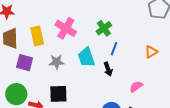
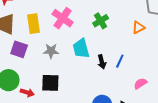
blue line: (114, 49) -> (120, 61), moved
orange triangle: (151, 52) -> (138, 27), moved
pink semicircle: (136, 87) -> (140, 83), moved

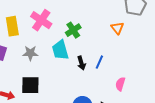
green cross: (101, 21) -> (73, 30), moved
orange triangle: (138, 27) -> (117, 28), turned -40
pink semicircle: (140, 83) -> (120, 84), turned -40

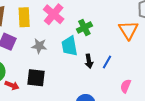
orange triangle: (117, 28) -> (128, 30), size x1.5

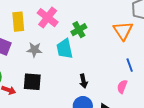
black arrow: (89, 61) -> (83, 81), moved
blue line: (107, 62) -> (130, 65), moved, turned -48

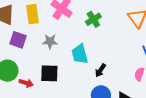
cyan trapezoid: (65, 49) -> (80, 54), moved
black arrow: (83, 81) -> (100, 70), turned 48

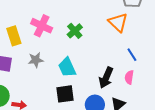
black arrow: (100, 70) -> (106, 78), moved, size x1.5
black square: (49, 73) -> (65, 94), moved

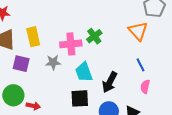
pink cross: (42, 26) -> (71, 44), moved, turned -35
blue line: (132, 55) -> (140, 65), moved
black arrow: (106, 78) -> (110, 82), moved

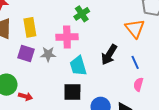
green cross: (94, 36) -> (82, 14), moved
purple square: (21, 64) -> (26, 53), moved
black arrow: (110, 82) -> (109, 55), moved

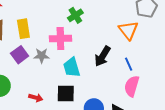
purple square: (26, 53) -> (20, 55), turned 36
pink semicircle: (138, 84) -> (132, 86), size x1.5
red arrow: (25, 96) -> (36, 98), moved

